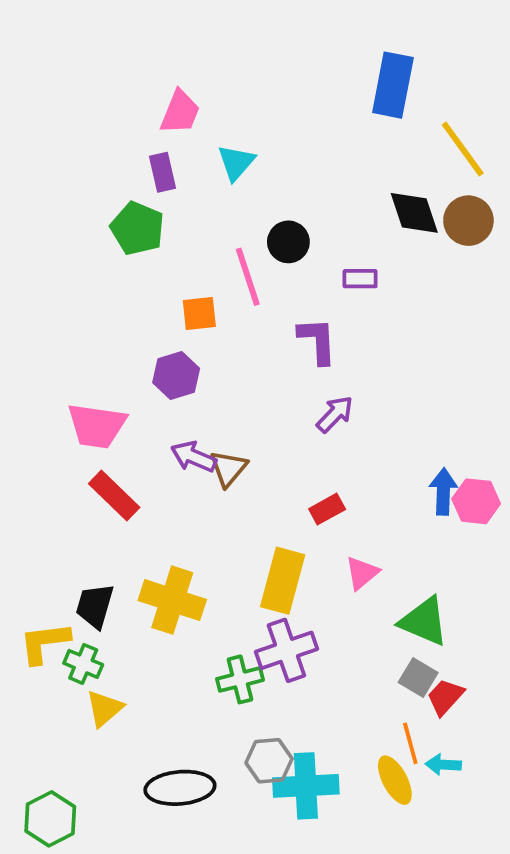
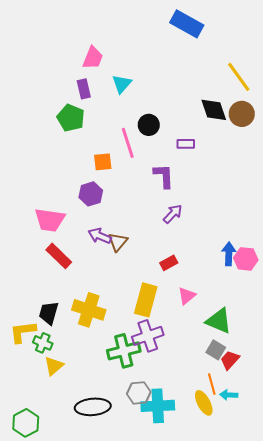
blue rectangle: (393, 85) -> (187, 24), moved, turned -72
green cross: (240, 679) -> (124, 351), size x1.4

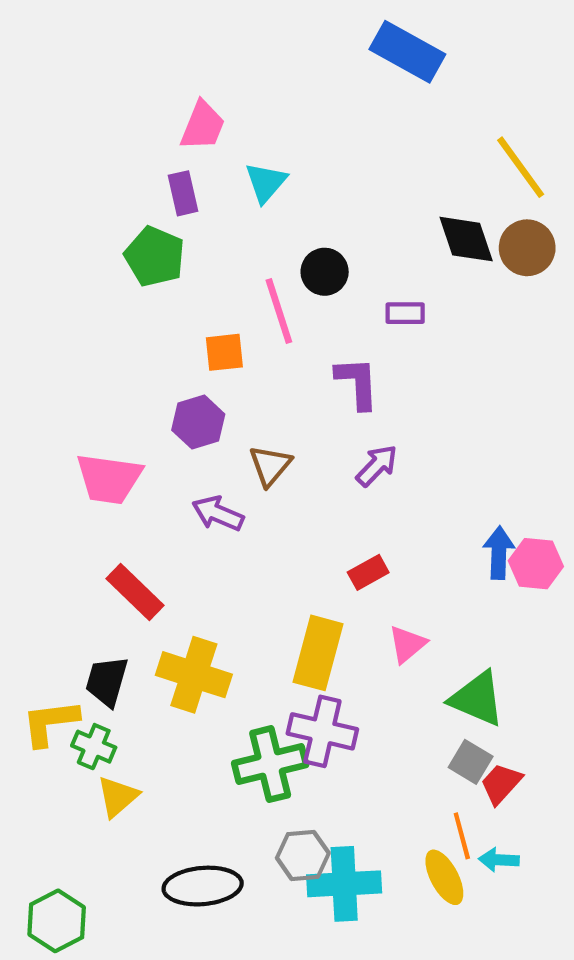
brown triangle: (118, 242) -> (270, 466), moved
red rectangle: (59, 256) -> (135, 592), moved
purple cross: (148, 336) -> (322, 731), turned 32

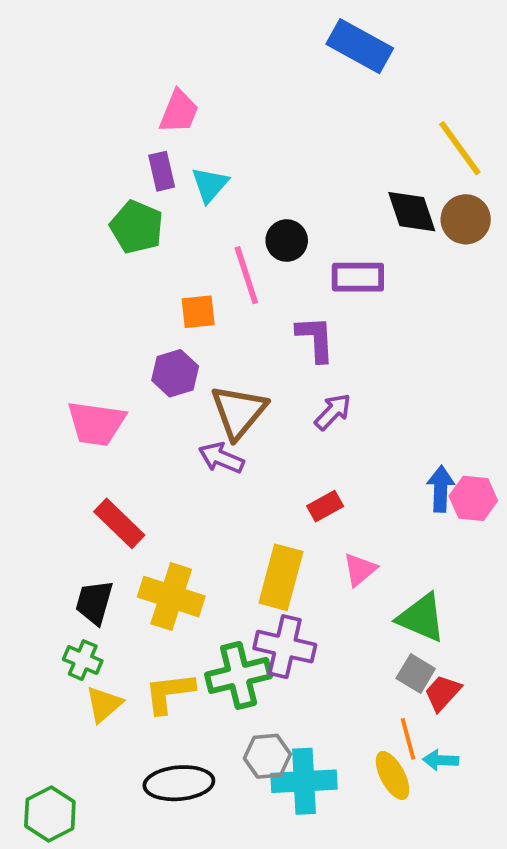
cyan triangle: (266, 182) -> (210, 185), moved
purple rectangle: (405, 313) -> (358, 277), size x1.5
brown triangle: (270, 466) -> (239, 412), size x1.5
purple arrow: (218, 514) -> (221, 458), moved
yellow L-shape: (50, 723) -> (169, 693), moved

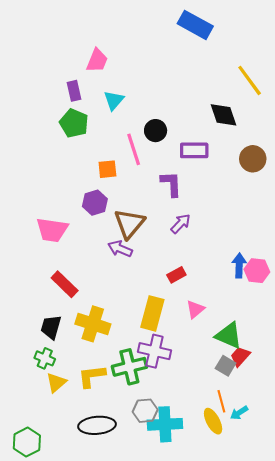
purple rectangle: (162, 171) -> (74, 91), moved
brown circle: (466, 219) -> (253, 159), moved
red trapezoid: (443, 693) -> (240, 356), moved
cyan arrow: (441, 760) -> (239, 413), turned -36

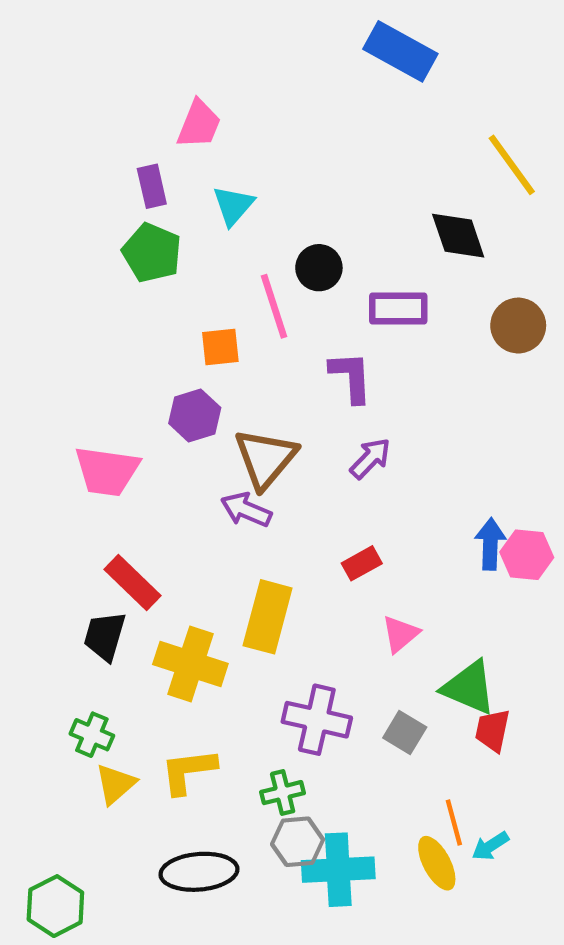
yellow rectangle: (152, 313) -> (268, 617), moved
black trapezoid: (51, 327) -> (105, 636), moved
red trapezoid: (240, 356) -> (492, 730), turned -30
gray square: (226, 366) -> (405, 733), moved
green cross: (129, 367) -> (283, 793), moved, size x0.6

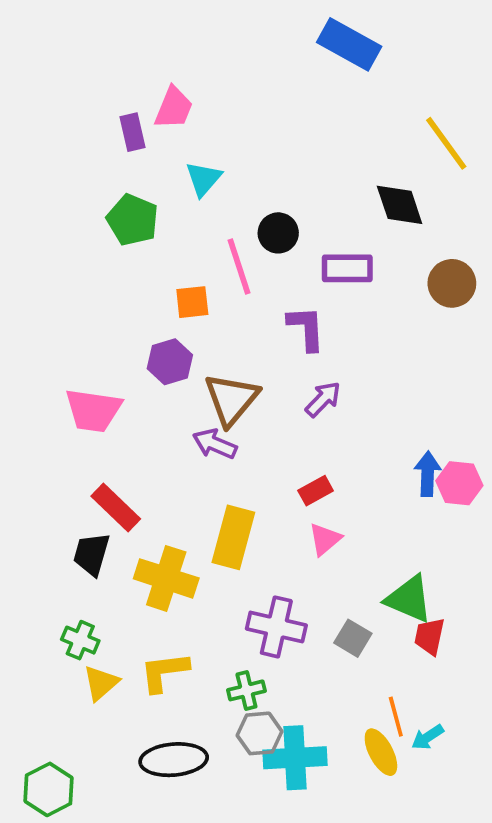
purple rectangle: (152, 186) -> (133, 132), moved
pink triangle: (400, 634) -> (325, 539), moved

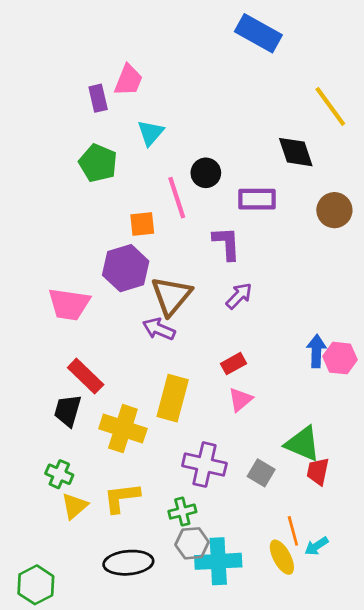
purple hexagon: (170, 362) -> (126, 268), size x1.4

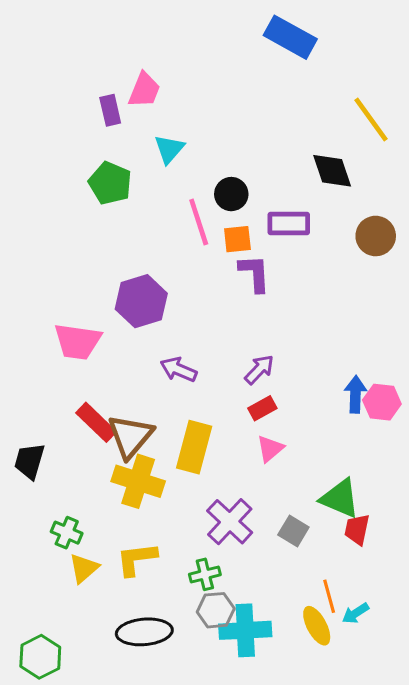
orange square: (142, 224) -> (237, 239), moved
brown triangle: (171, 296) -> (130, 436), moved
purple arrow: (239, 296) -> (259, 370), moved
black trapezoid: (68, 411) -> (29, 461), moved
purple cross: (204, 465) -> (230, 522), turned 30

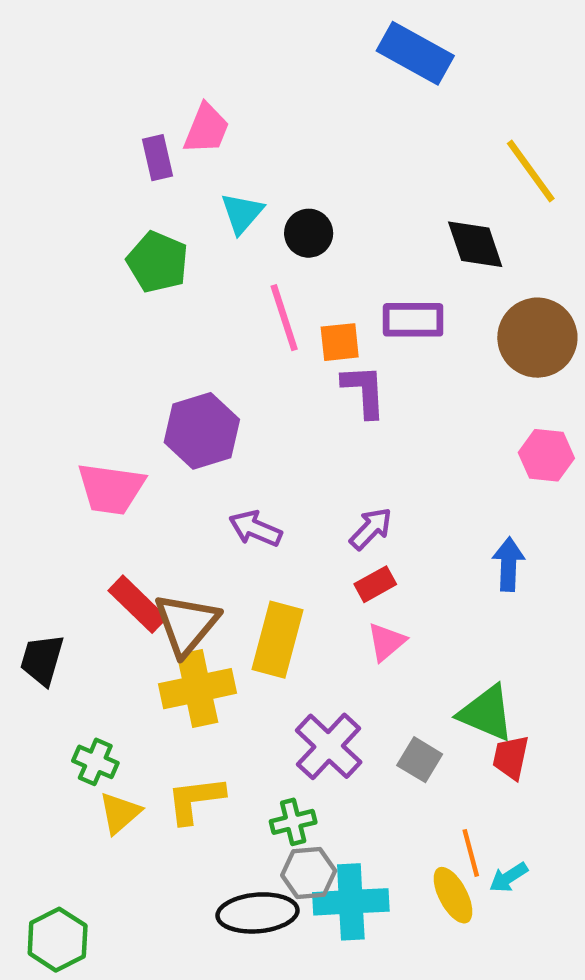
black circle: (231, 194) -> (309, 233), moved
brown circle: (376, 236) -> (537, 338), size x1.4
pink hexagon: (382, 402) -> (546, 455), moved
yellow cross: (138, 481) -> (198, 689), turned -30
black ellipse: (144, 632) -> (258, 913), moved

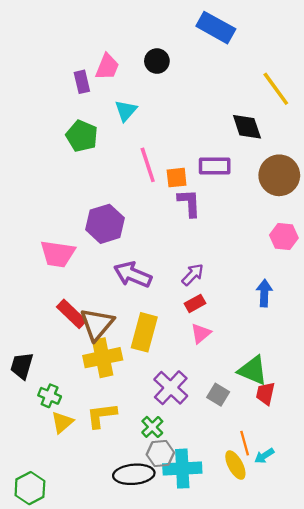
black circle: (309, 233) -> (157, 61), moved
purple arrow: (255, 529) -> (133, 275), size x1.4
black trapezoid: (42, 660) -> (22, 366), moved
green cross: (293, 822) -> (152, 427), turned -30

